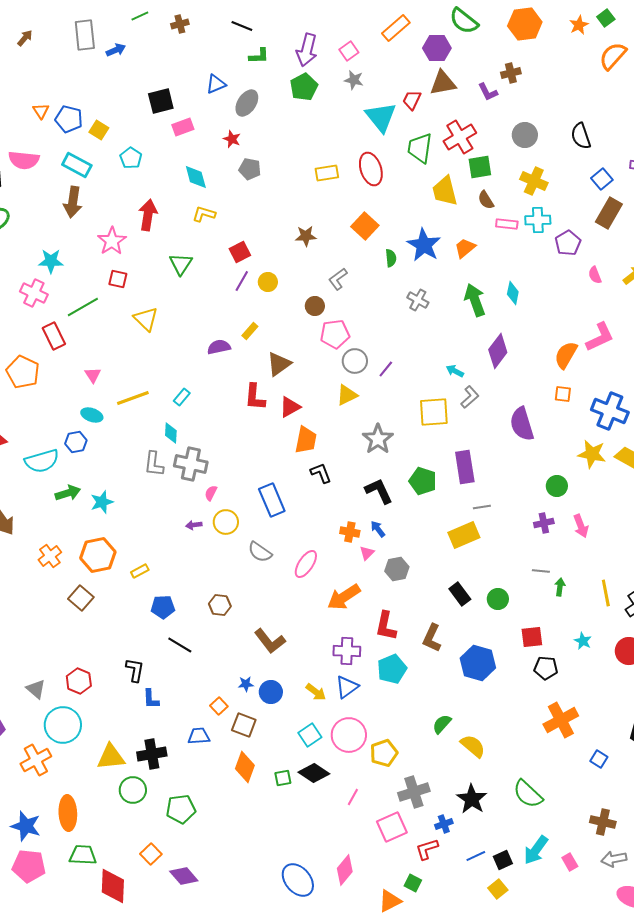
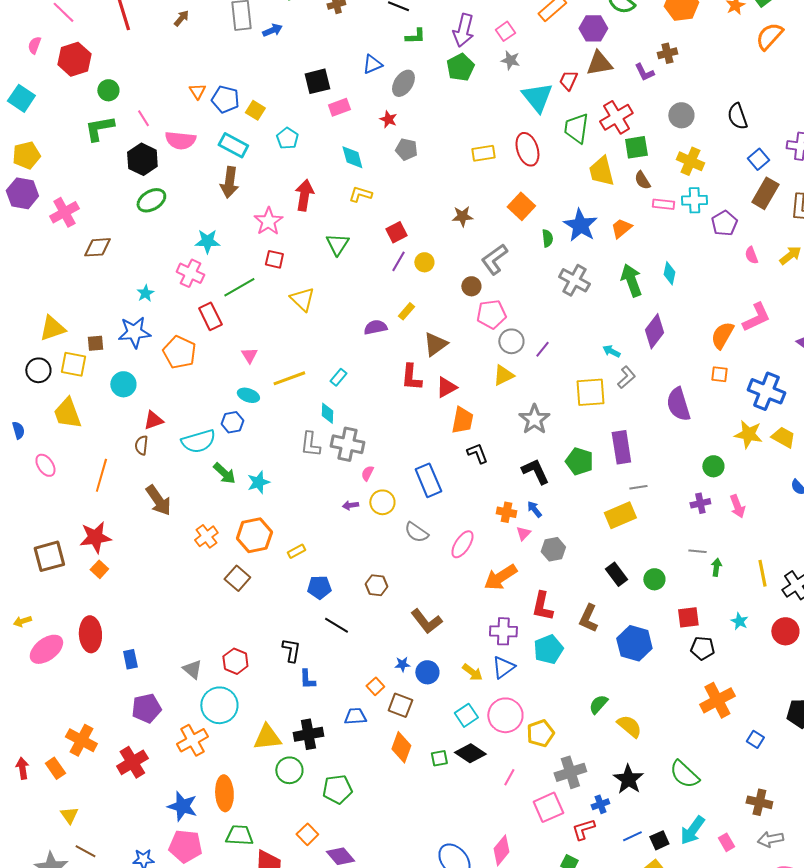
gray L-shape: (338, 279) -> (494, 259), size x1.4
gray cross: (418, 300) -> (574, 280), size x1.4
green arrow: (68, 493) -> (224, 473), turned 60

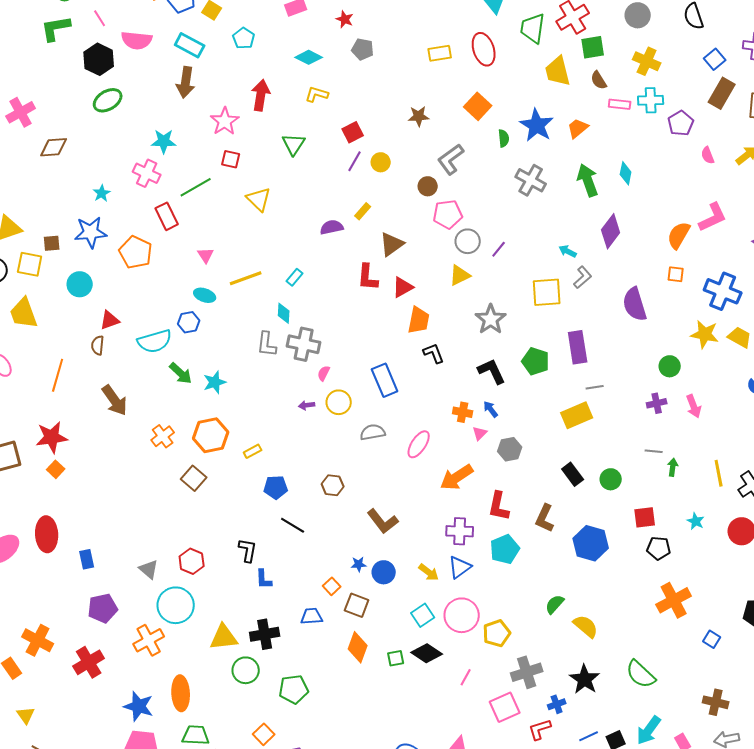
cyan diamond: (352, 157) -> (309, 57), turned -48
gray semicircle: (416, 532) -> (373, 432), turned 135

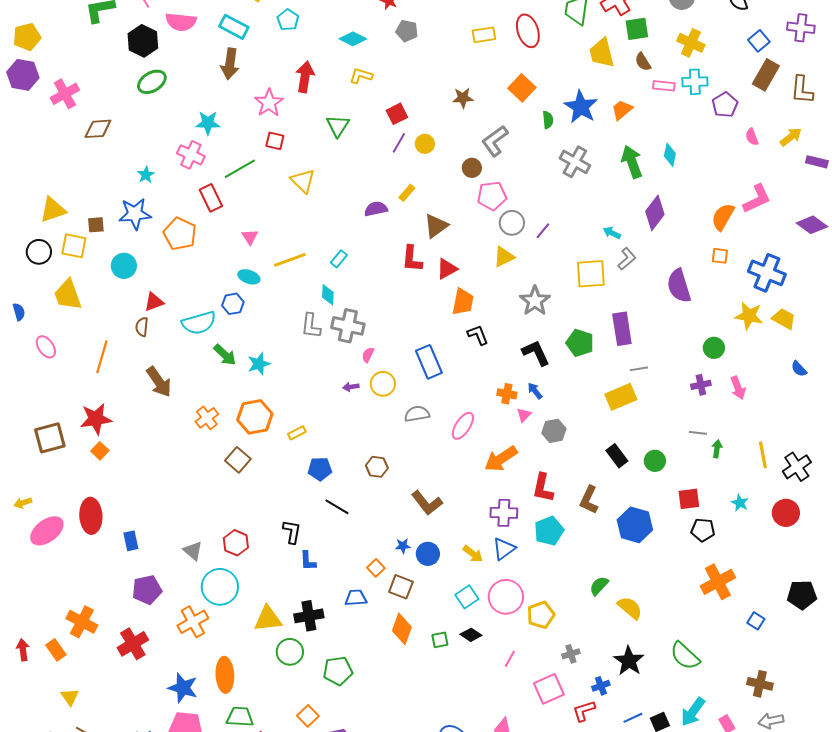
black diamond: (427, 653) -> (471, 635), size x0.7
gray cross: (527, 672) -> (571, 654), size x0.6

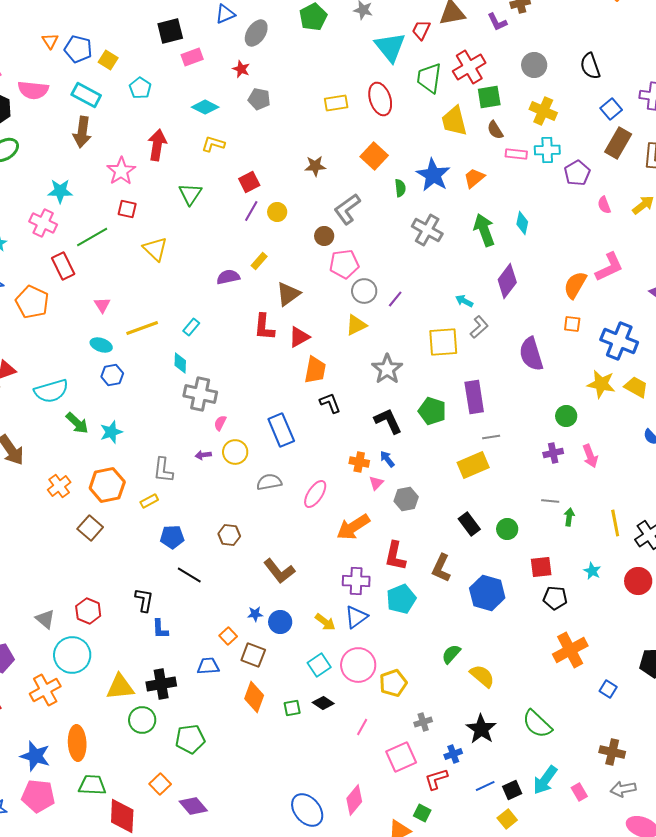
blue hexagon: (233, 304) -> (112, 375), moved
gray L-shape: (311, 326) -> (163, 470), moved

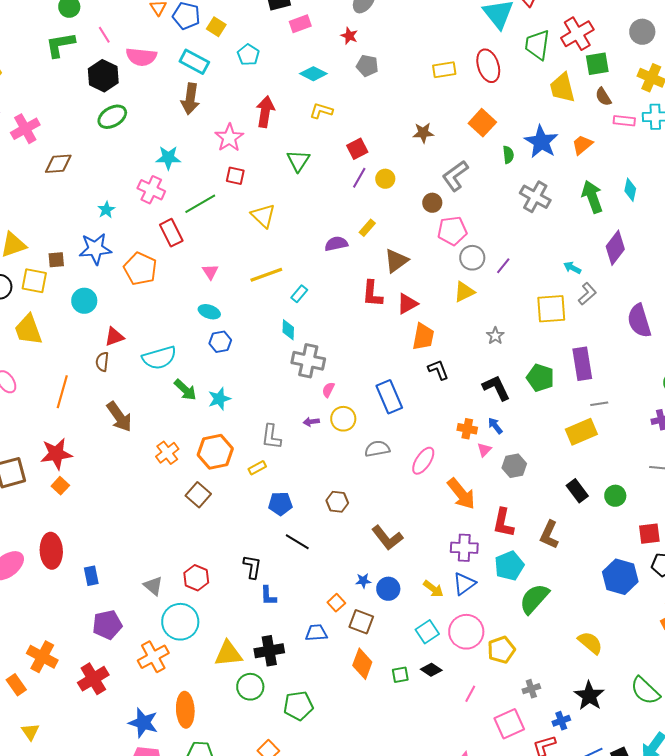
yellow line: (142, 328) -> (266, 275), moved
gray star: (387, 369) -> (495, 336), size x0.6
orange arrow: (353, 527) -> (461, 494), turned -96
blue hexagon: (487, 593) -> (620, 577), moved
green semicircle: (451, 654) -> (534, 599), moved, size x1.6

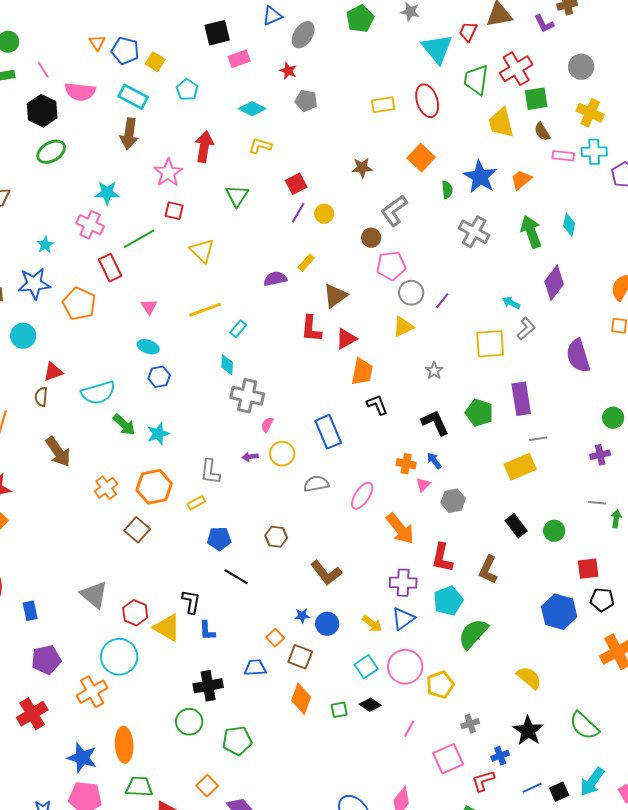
gray triangle: (153, 586) -> (94, 595), moved, size x1.4
yellow triangle: (228, 654) -> (167, 628), moved, turned 36

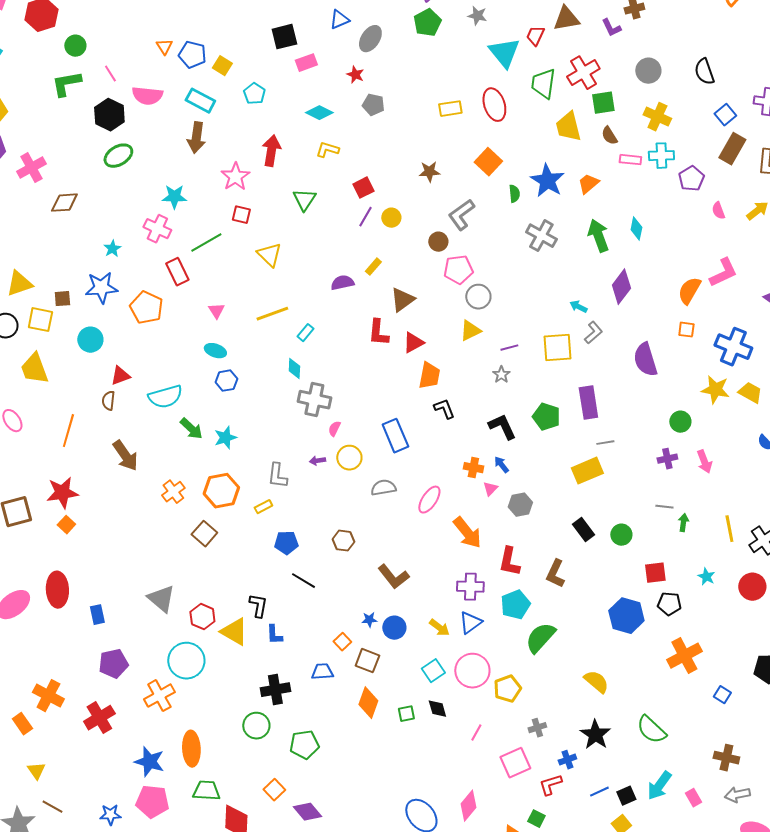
purple line: (442, 301) -> (509, 348), moved, turned 36
black diamond: (370, 705) -> (437, 709), turned 40

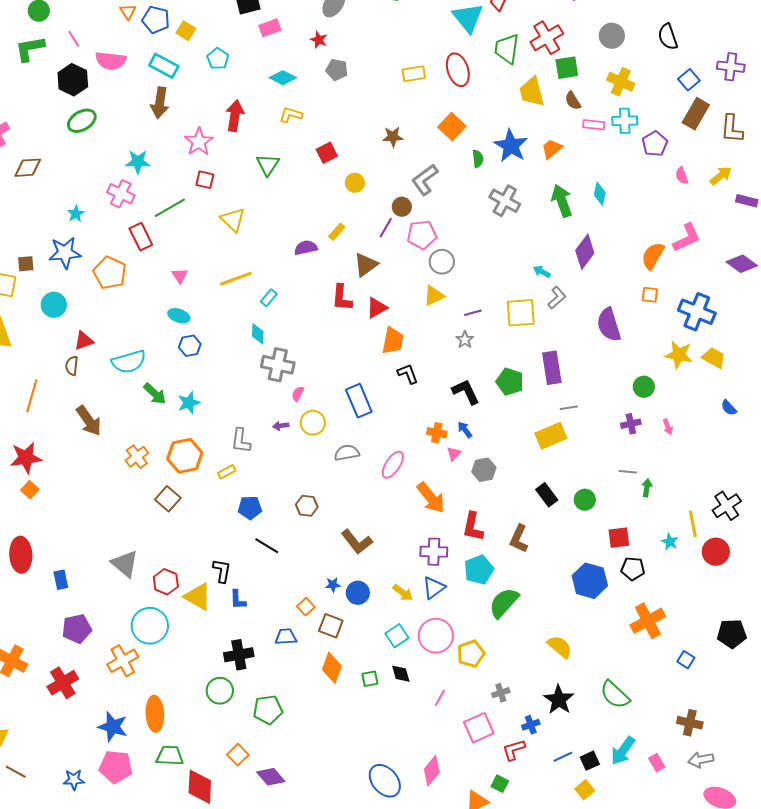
purple line: (365, 217) -> (386, 228), moved
pink arrow: (704, 462) -> (668, 427), size x0.7
yellow line: (729, 529) -> (693, 524), moved

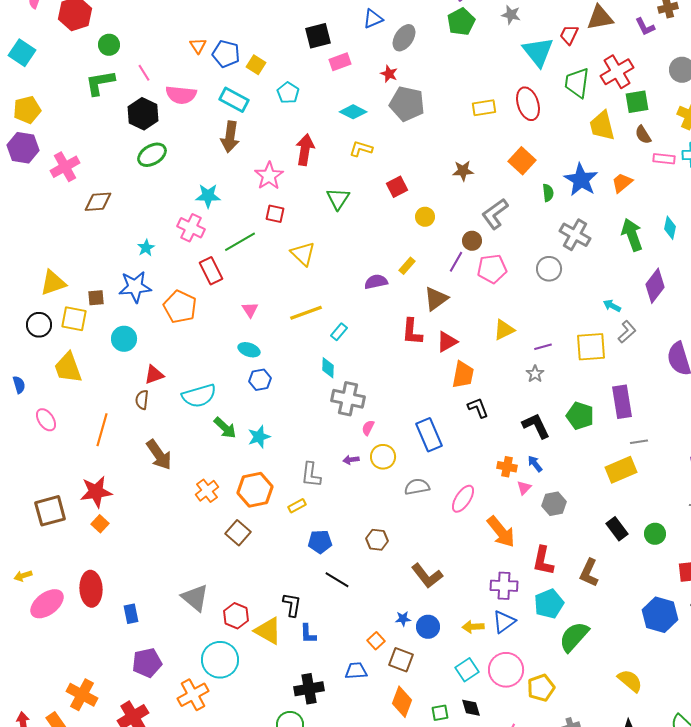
gray pentagon: (337, 70) -> (407, 104), size x1.6
gray circle: (442, 262) -> (549, 269), moved
yellow arrow: (403, 593) -> (473, 627), turned 140

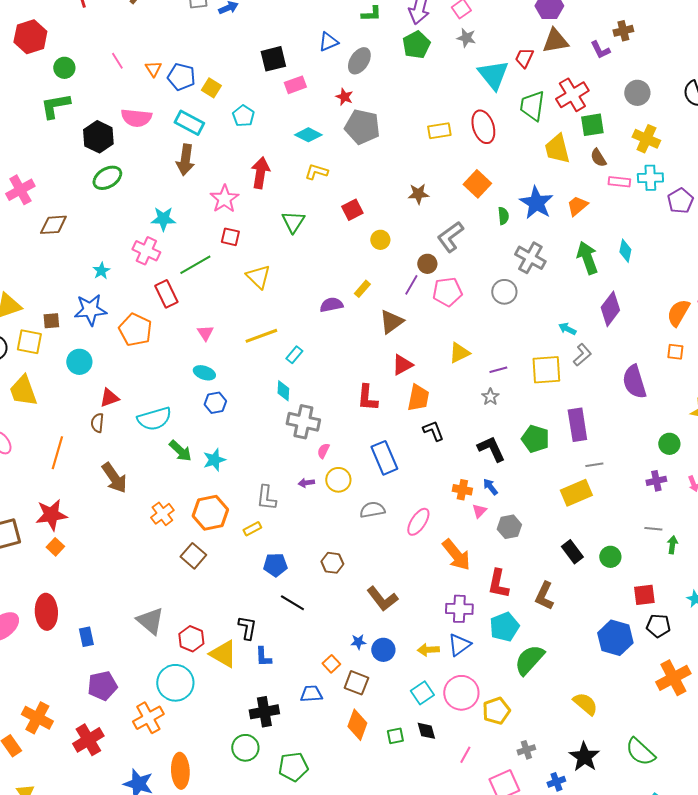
pink line: (144, 73) -> (117, 61), moved
red L-shape: (412, 332) -> (367, 398), moved

